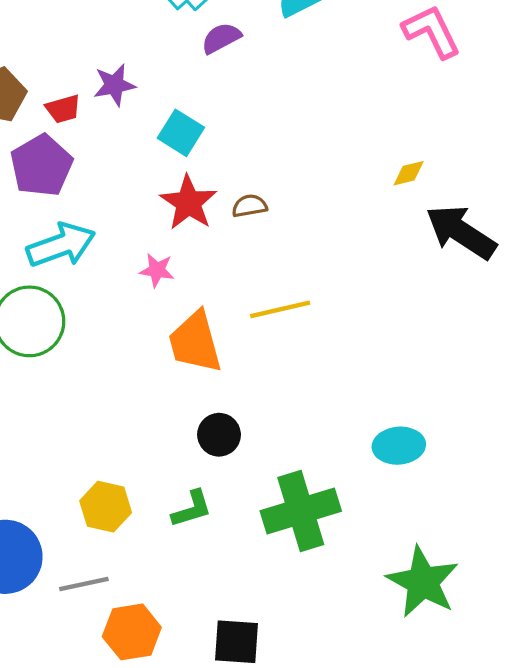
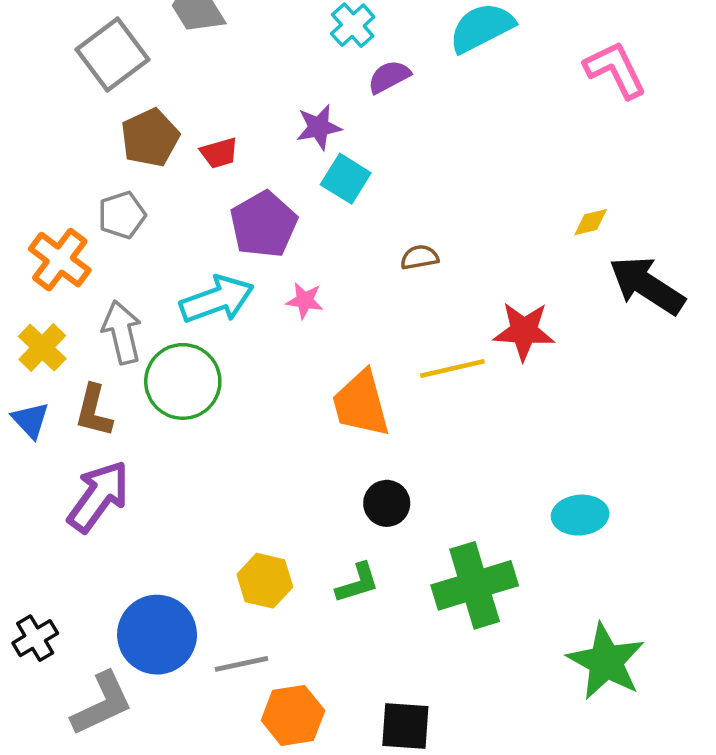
purple star: (114, 85) -> (319, 127), moved
purple pentagon: (41, 166) -> (264, 224), moved
red star: (188, 203) -> (524, 331), moved, turned -30
pink star: (157, 270) -> (305, 301), moved

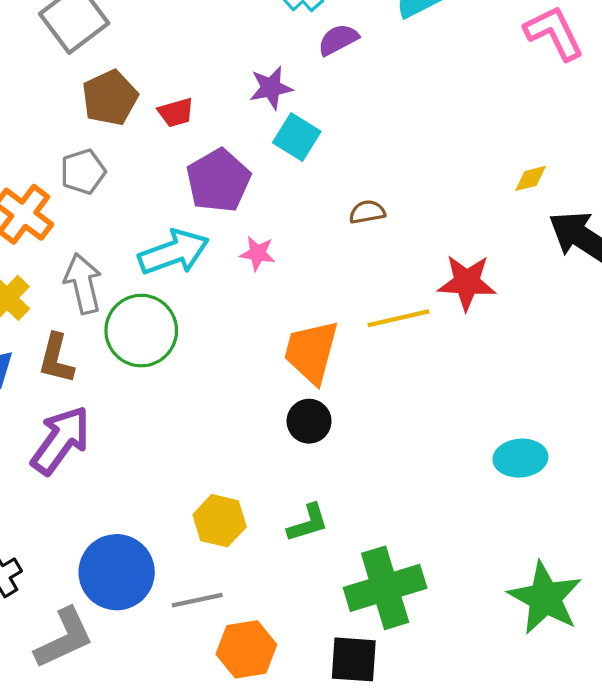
orange trapezoid: (361, 404) -> (311, 352), turned 30
black circle: (387, 503) -> (309, 421), moved
green cross: (475, 585) -> (385, 588), moved

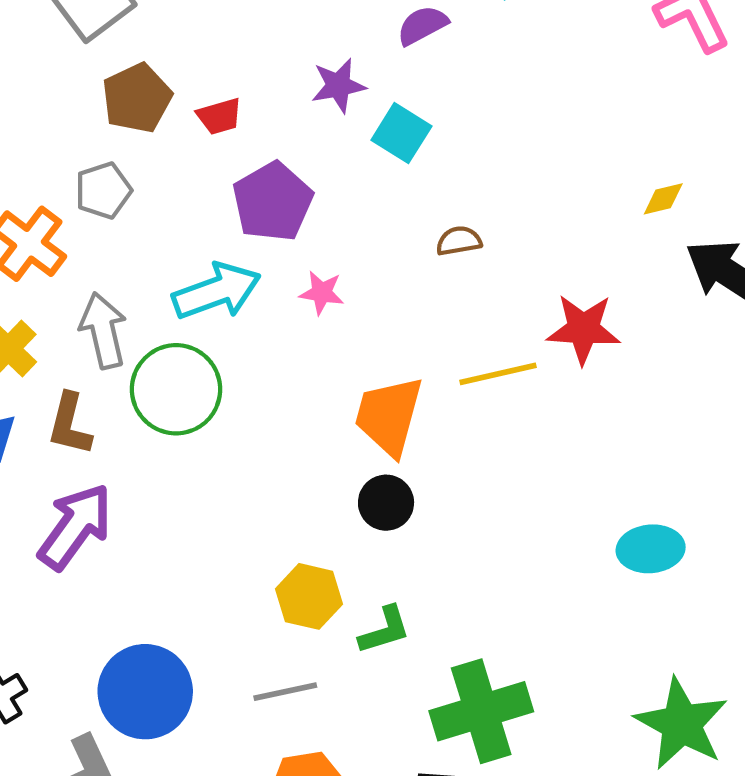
cyan square: (297, 137) -> (401, 133), moved
yellow hexagon: (220, 521) -> (309, 596), moved
gray line: (197, 600) -> (285, 692), moved

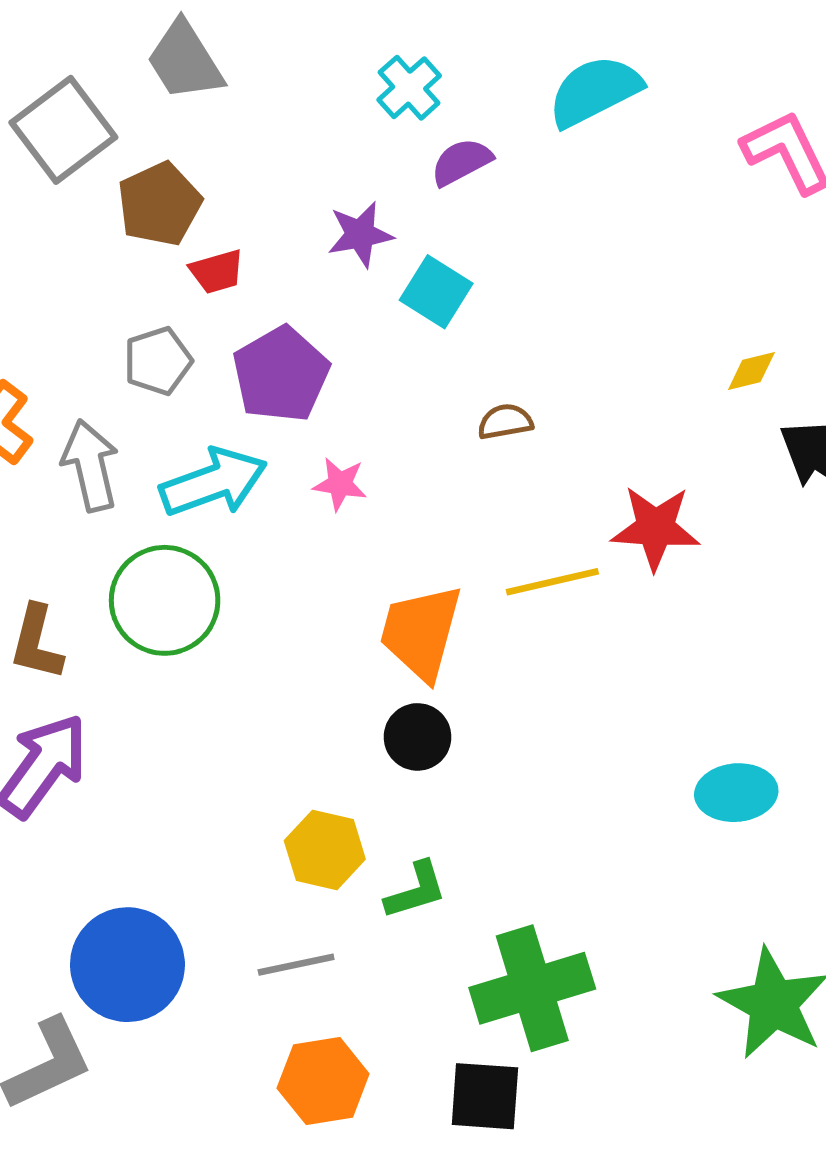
brown pentagon: (137, 98) -> (160, 204), moved
gray pentagon: (103, 190) -> (158, 361), moved
gray arrow: (103, 330) -> (90, 465), moved

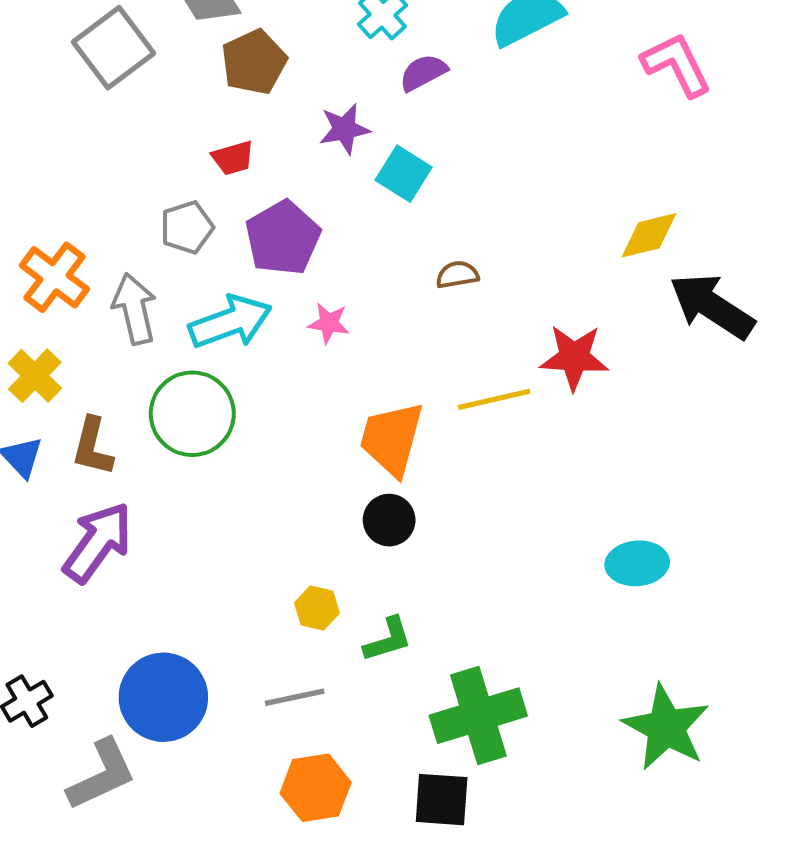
brown pentagon: (160, 204) -> (254, 62), moved
yellow diamond: (751, 371) -> (649, 235), size x1.5
yellow hexagon: (325, 850) -> (317, 608), size x0.7

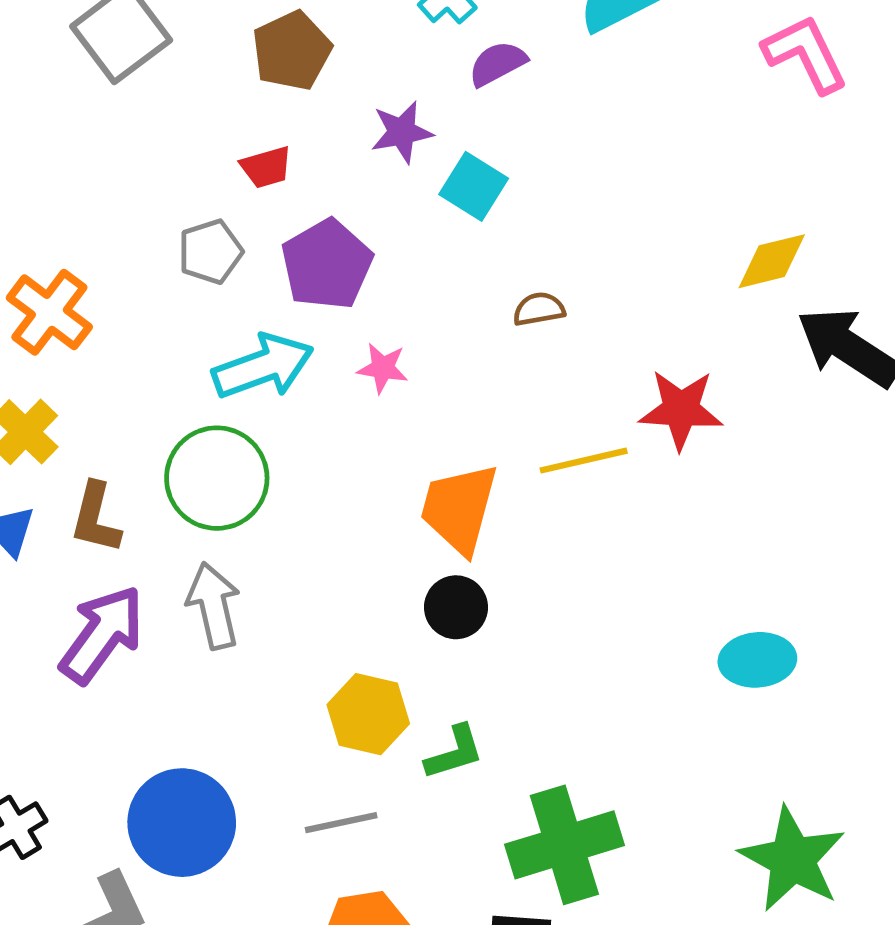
gray arrow: (135, 309) -> (214, 606), moved
yellow hexagon: (317, 608) -> (368, 714), size x1.5

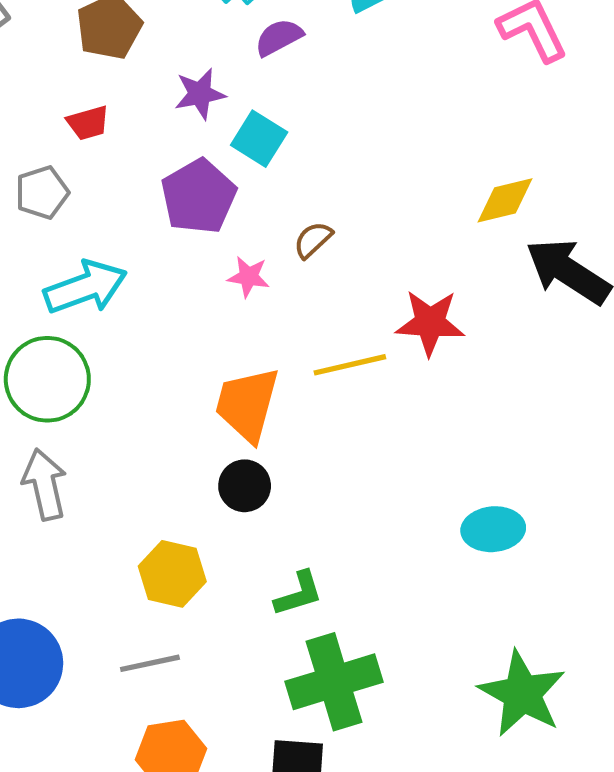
purple pentagon: (327, 264) -> (199, 196), moved
brown semicircle: (539, 309) -> (313, 240), turned -33
pink star: (383, 368) -> (249, 277), moved
green L-shape: (454, 752) -> (299, 594), moved

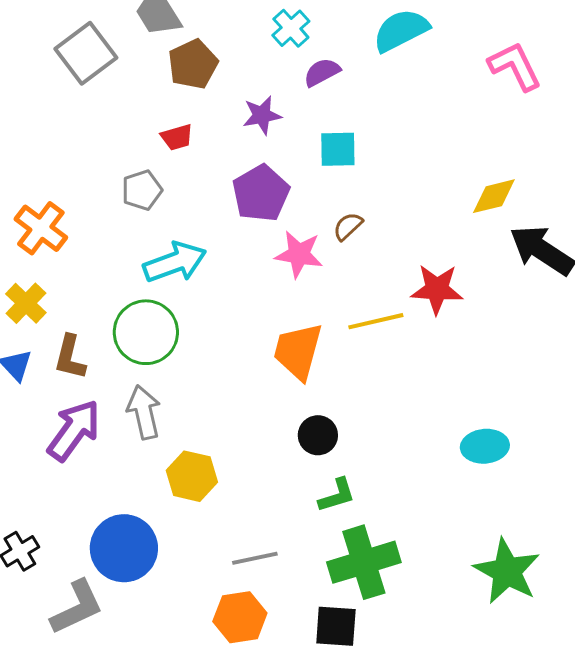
cyan square: (259, 139) -> (338, 149), moved, turned -33
pink star: (249, 277) -> (299, 254), size x1.5
black circle: (245, 486) -> (318, 435), moved
yellow hexagon: (172, 574) -> (192, 476), moved
gray line: (150, 663) -> (255, 558), moved

